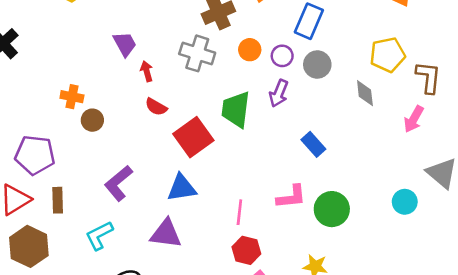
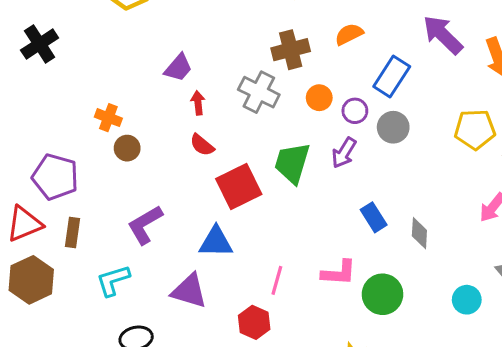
purple trapezoid: (125, 44) -> (178, 68), turned 60
gray diamond: (365, 93) -> (419, 233), moved
red hexagon: (246, 250) -> (254, 322), moved

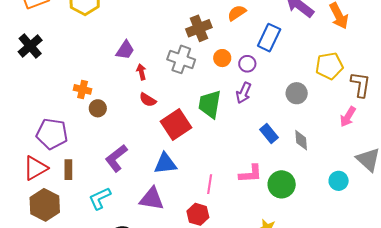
gray circle: (393, 127) -> (297, 93), moved

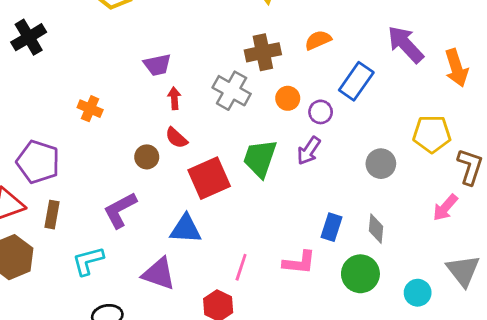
purple trapezoid: (125, 50) -> (157, 65), turned 35
brown circle: (98, 108) -> (147, 157), moved
blue rectangle: (269, 134) -> (332, 227), moved, turned 48
green circle: (282, 184) -> (360, 274), moved

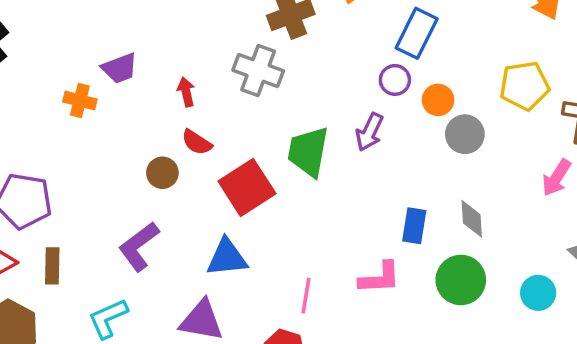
purple trapezoid: (157, 65) -> (120, 68), moved
orange circle: (288, 98) -> (438, 100), moved
orange cross: (90, 109) -> (80, 100), moved
purple circle: (321, 112) -> (395, 80), moved

